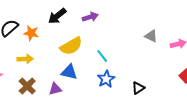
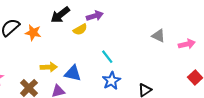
yellow semicircle: (71, 46) -> (80, 29), moved, size x0.6
yellow arrow: (25, 59) -> (49, 67), moved

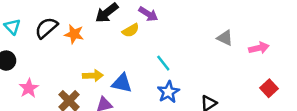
purple arrow: (95, 16) -> (148, 14), turned 49

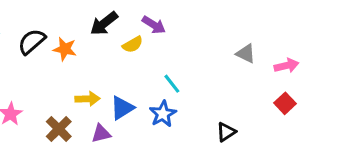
blue triangle: (122, 83) -> (122, 108), turned -45
red square: (269, 88) -> (285, 103), moved
blue star: (168, 92) -> (163, 114), moved

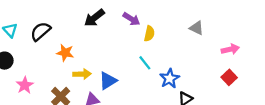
yellow semicircle: (133, 45) -> (149, 34), moved, turned -48
orange star: (65, 49) -> (65, 53), moved
gray triangle: (246, 54) -> (197, 28), moved
blue star: (163, 114) -> (170, 79), moved

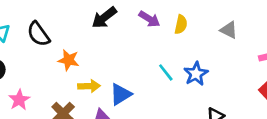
black semicircle: (40, 31) -> (38, 34), turned -85
yellow semicircle: (149, 34) -> (181, 24), moved
blue star: (170, 79) -> (196, 74), moved

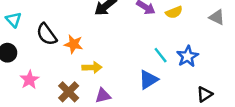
yellow semicircle: (181, 24) -> (174, 12), turned 56
black semicircle: (38, 34) -> (47, 34), moved
blue triangle: (121, 94) -> (148, 80), moved

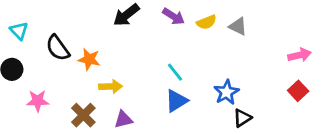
gray triangle: (217, 17) -> (238, 26), moved
cyan line: (161, 55) -> (175, 72), moved
blue star: (188, 56) -> (227, 92), moved
pink star: (29, 80) -> (38, 101), turned 30

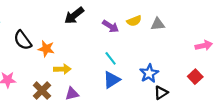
purple arrow: (174, 16) -> (111, 26), moved
gray triangle: (238, 26) -> (158, 24), turned -32
red square: (298, 91) -> (195, 77), moved

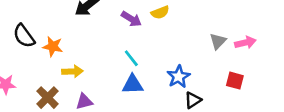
gray triangle: (158, 24) -> (218, 41), moved, turned -40
red square: (195, 77) -> (235, 81), turned -32
blue triangle: (112, 80) -> (133, 84), turned 30

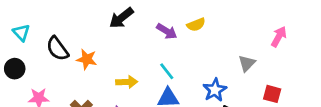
gray triangle: (218, 41) -> (247, 63), moved
pink arrow: (245, 43) -> (279, 37), moved, turned -48
yellow arrow: (72, 71) -> (127, 82), moved

